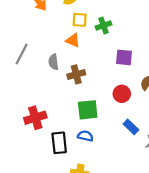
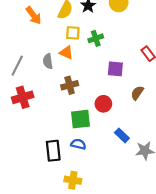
gray semicircle: (53, 62) -> (48, 61), moved
red circle: (122, 94) -> (103, 104), moved
red cross: (35, 118) -> (23, 97), moved

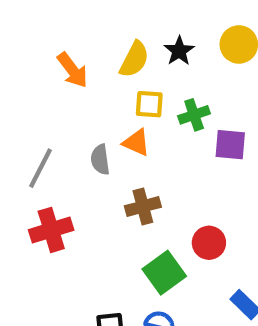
purple square: (115, 69) -> (230, 145), moved
green square: (80, 119) -> (164, 273), turned -30

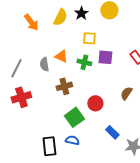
yellow square: (149, 104) -> (89, 38), moved
green cross: (194, 115) -> (84, 62), moved, turned 32

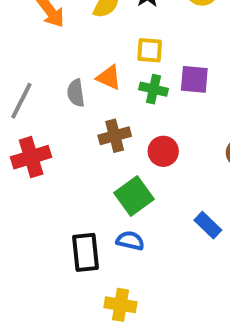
yellow square: (89, 38) -> (150, 50), moved
red circle: (95, 103) -> (163, 151), moved

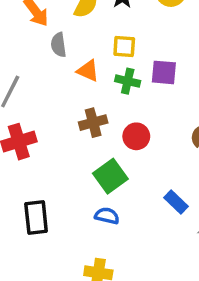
gray semicircle: (76, 93) -> (59, 45), moved
black rectangle: (86, 252) -> (36, 218), moved

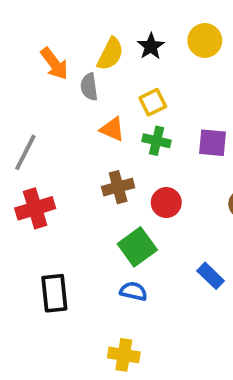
gray semicircle: (59, 45) -> (89, 87), moved
yellow square: (124, 47) -> (153, 102), turned -30
purple square: (164, 72) -> (213, 143), moved

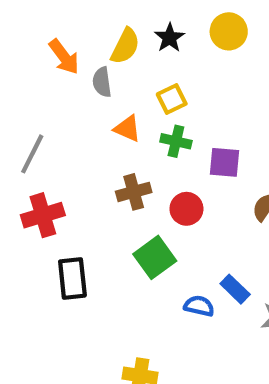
purple square: (213, 143) -> (224, 162), moved
blue semicircle: (133, 291) -> (199, 306), moved
black rectangle: (54, 293) -> (72, 279), moved

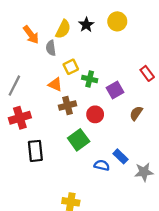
yellow square: (172, 99) -> (71, 67), moved
orange triangle: (127, 129) -> (55, 85), moved
purple square: (224, 162) -> (115, 90), turned -35

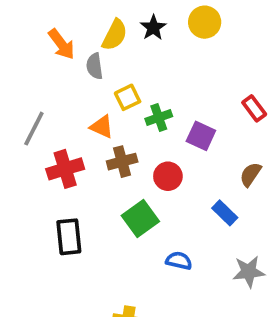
green cross: (90, 79) -> (159, 118), turned -32
purple square: (115, 90) -> (201, 136), turned -35
brown semicircle: (136, 113) -> (250, 174), moved
red cross: (20, 118) -> (65, 169), moved
blue rectangle: (121, 156) -> (225, 213), moved

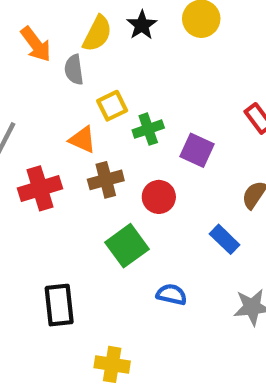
black rectangle: (69, 237) -> (59, 305), moved

